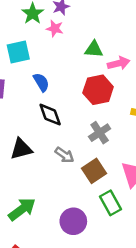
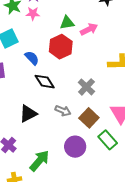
red hexagon: (98, 90) -> (61, 47), moved
purple circle: (73, 221) -> (75, 147), moved

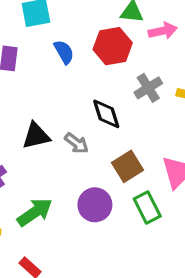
black diamond: (45, 82) -> (106, 114), moved
gray cross: (86, 87) -> (148, 88), moved
gray arrow: (63, 111) -> (77, 143), moved

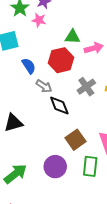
gray arrow: (77, 143) -> (44, 86), moved
green rectangle: (147, 207) -> (90, 166), turned 36

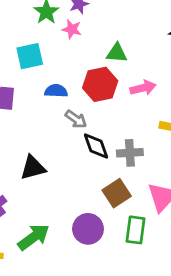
pink arrow: (94, 48) -> (143, 88), moved
blue semicircle: (29, 66) -> (56, 91), turned -56
gray cross: (86, 87) -> (130, 153), moved, turned 30

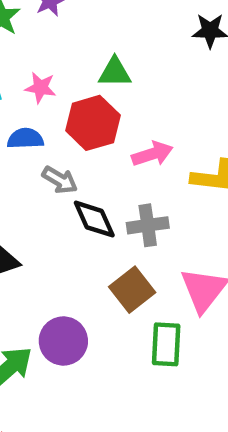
pink star: (72, 29) -> (40, 88), moved
pink arrow: (143, 88) -> (152, 154), moved
purple circle: (88, 229) -> (63, 341), moved

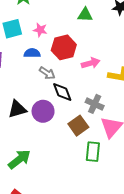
green triangle: (115, 72) -> (85, 15), moved
gray cross: (148, 225) -> (95, 104), moved, turned 30
purple circle: (63, 341) -> (43, 111), moved

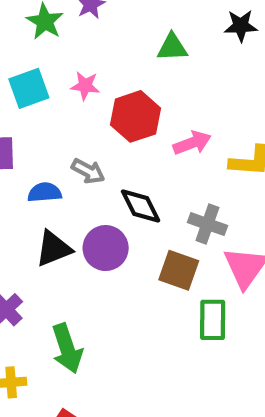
blue semicircle: (32, 53) -> (45, 192), moved
gray arrow: (47, 73) -> (88, 171), moved
brown square: (78, 126) -> (179, 270), turned -30
green arrow: (19, 159) -> (67, 348), turned 115

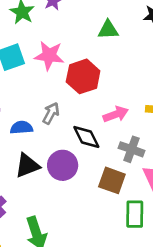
pink star: (85, 86) -> (49, 56), size x1.5
pink arrow: (192, 143) -> (116, 114), moved
gray arrow: (88, 171) -> (51, 113), turned -90

